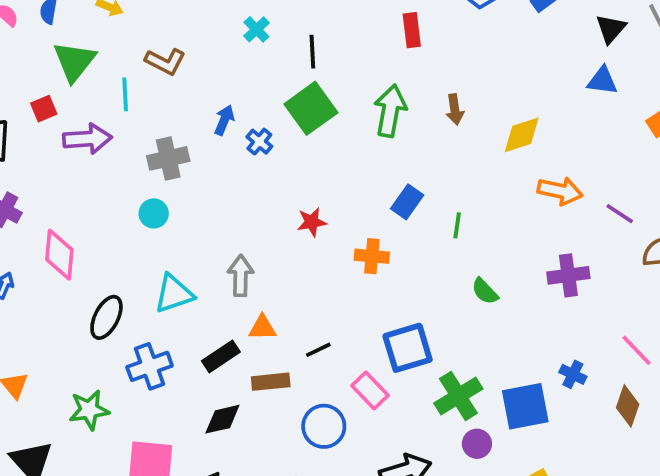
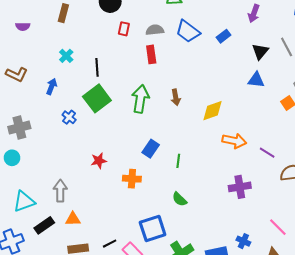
blue arrow: (224, 120) -> (52, 86), moved
green semicircle: (485, 291) -> (179, 199), moved
black line: (318, 350) -> (110, 244), moved
black rectangle: (221, 356) -> (44, 225), moved

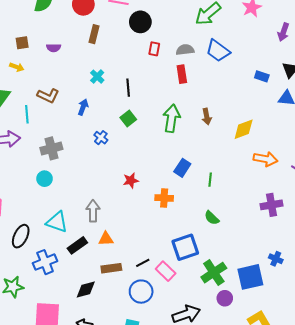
blue rectangle: (224, 36) -> (262, 76), moved, turned 56
green square: (97, 98) -> (128, 119), size x0.6
cyan triangle: (24, 201) -> (57, 222), turned 40

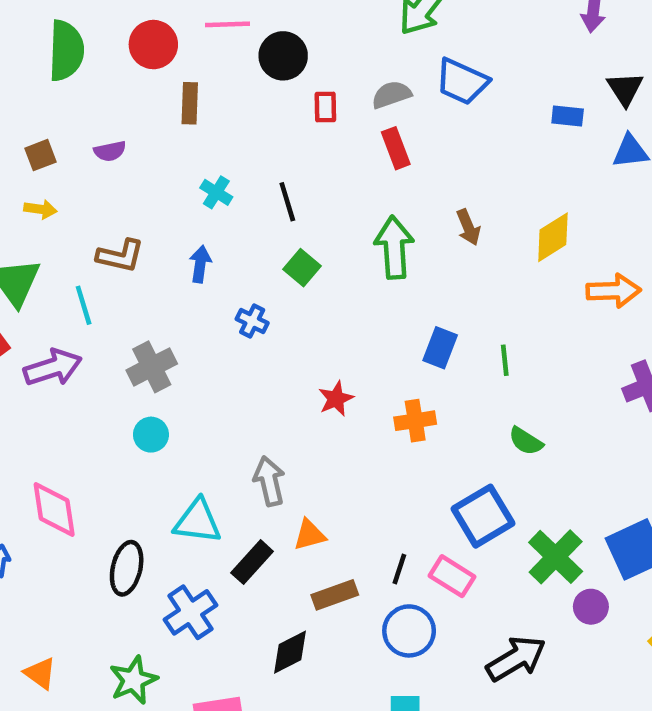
black line: (143, 263) -> (399, 569), turned -32

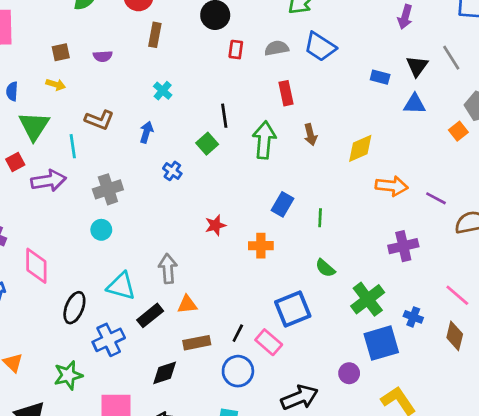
red rectangle: (396, 148) -> (286, 93), moved
black line: (287, 202) -> (224, 116), moved
green cross: (556, 557) -> (368, 299), moved

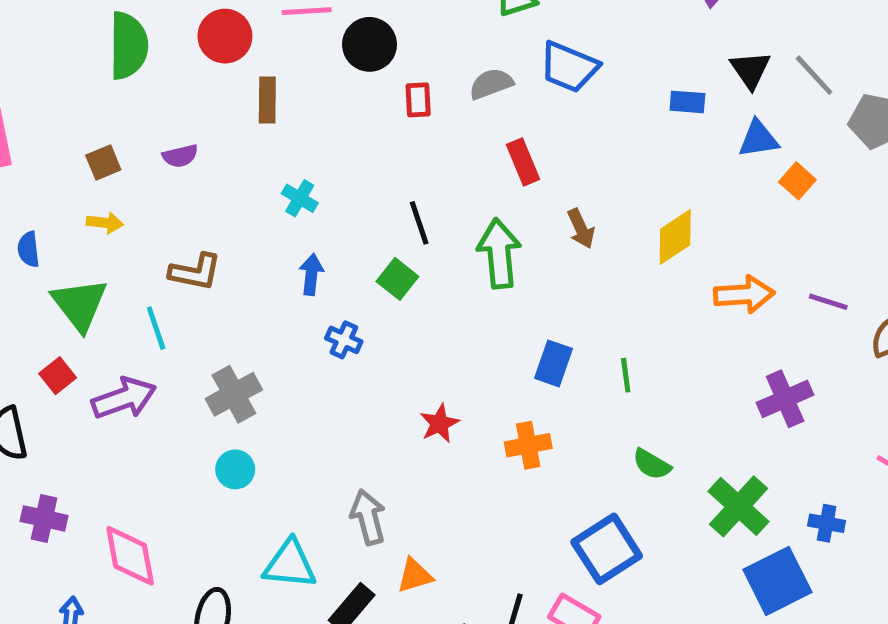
gray line: (451, 58) -> (814, 75), moved
orange square: (458, 131) -> (797, 181), moved
blue arrow: (146, 132) -> (311, 274), moved

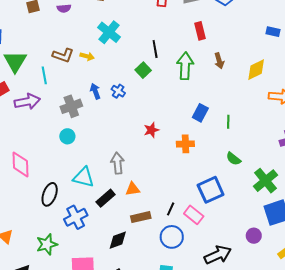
blue rectangle: (687, 102) -> (273, 32), moved
cyan cross: (300, 198) -> (109, 32), size x1.6
yellow arrow: (105, 223) -> (87, 56), moved
blue arrow: (311, 274) -> (95, 91), moved, turned -35

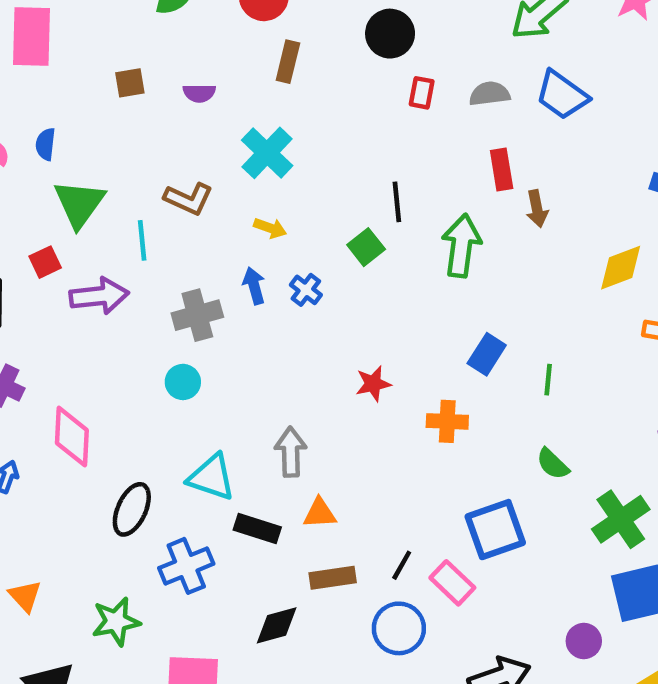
cyan cross: (109, 32) -> (267, 153), moved
yellow arrow: (87, 56) -> (270, 228), moved
brown arrow: (219, 61) -> (537, 209), moved
black rectangle: (106, 198) -> (257, 529), turned 54

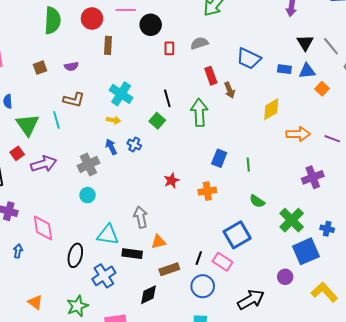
blue trapezoid: (562, 95) -> (249, 59), moved
cyan cross: (267, 153) -> (121, 94), moved
brown L-shape: (189, 199) -> (74, 100), moved
cyan line: (142, 240) -> (56, 120), moved

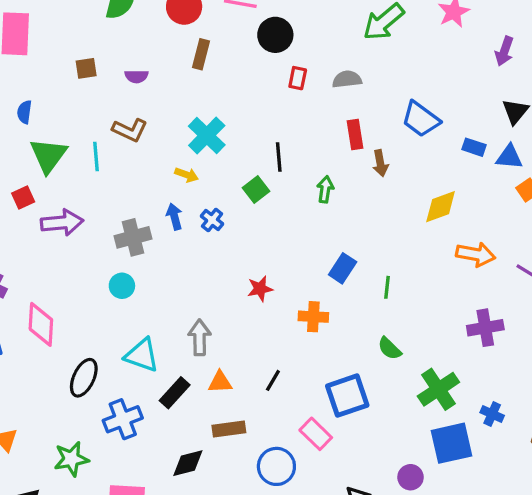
green arrow: (199, 112) -> (325, 189), size x0.6
black rectangle: (132, 254) -> (175, 393), turned -66
black line: (199, 258) -> (273, 380), moved

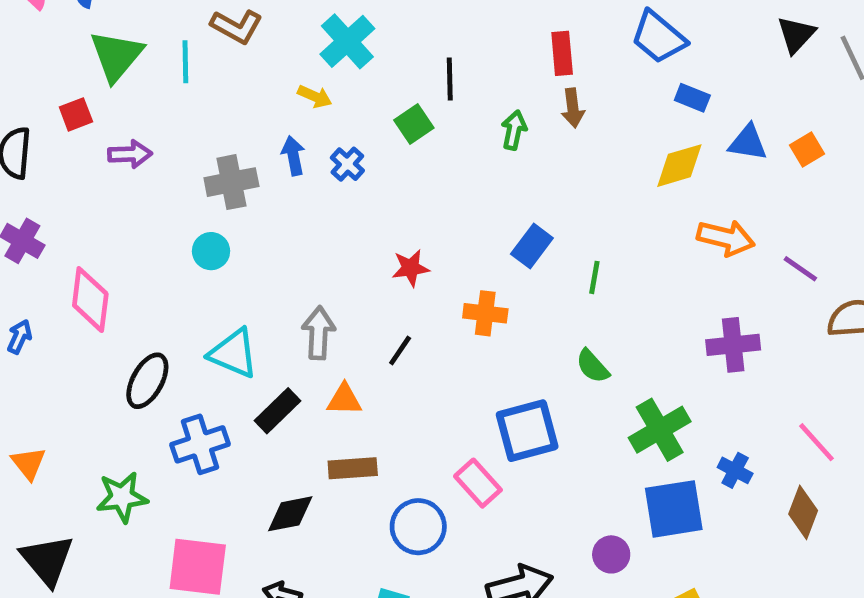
blue rectangle: (474, 147) -> (692, 98), moved
blue triangle: (509, 157) -> (748, 143), moved
brown arrow: (380, 163) -> (573, 108), moved
purple arrow: (62, 223) -> (130, 154), size x0.7
black line: (273, 380) -> (400, 351), moved

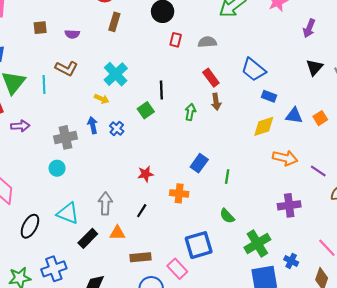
red rectangle: (562, 53) -> (211, 78), turned -30
blue cross: (200, 444) -> (54, 269), moved
brown rectangle: (353, 468) -> (141, 257), moved

